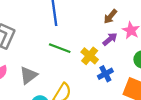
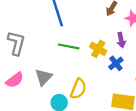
purple arrow: (110, 39) -> (121, 40), moved, turned 128

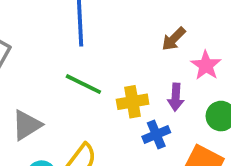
yellow cross: (98, 49) -> (133, 102), turned 35

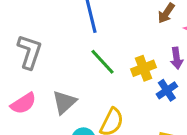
green line: (83, 84) -> (102, 62), turned 32

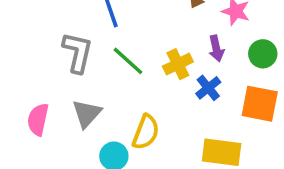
gray L-shape: (30, 52) -> (78, 52), moved
pink semicircle: (23, 103) -> (38, 119), turned 140

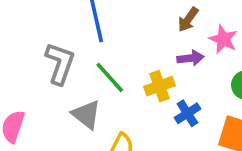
purple arrow: (216, 48) -> (190, 58), moved, turned -90
gray triangle: (87, 114) -> (86, 115), moved, turned -40

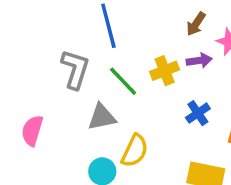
yellow cross: (159, 86) -> (165, 71), moved
gray triangle: (86, 115) -> (102, 117), turned -48

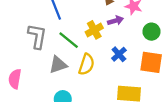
yellow semicircle: (135, 151) -> (86, 64), moved

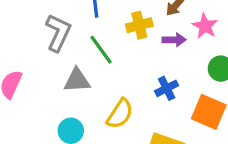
yellow cross: (94, 30) -> (139, 25), moved
yellow semicircle: (86, 64) -> (120, 114), moved

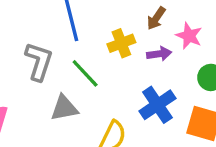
blue cross: (167, 88) -> (157, 105), size x1.5

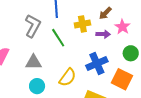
gray triangle: (64, 108) -> (33, 62), moved

